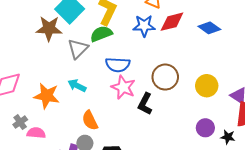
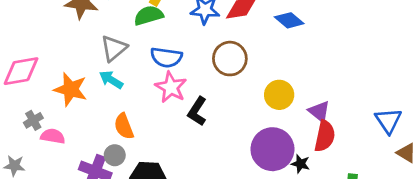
gray triangle: (78, 49) -> (114, 48), moved
brown circle: (165, 77) -> (230, 59), moved
purple circle: (205, 128) -> (272, 149), size x1.8

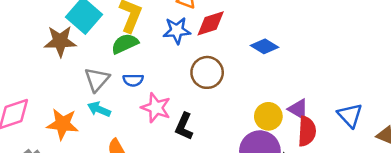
blue diamond: (289, 20) -> (265, 46), moved
blue semicircle: (166, 57) -> (133, 80), moved, size x0.7
yellow circle: (279, 95) -> (268, 116), moved
blue triangle: (388, 121) -> (350, 115), moved

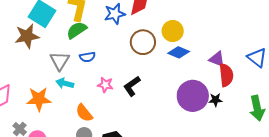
blue diamond: (265, 46) -> (179, 52), moved
pink star: (156, 108) -> (105, 85), moved, size x0.7
yellow circle: (268, 116) -> (173, 31), moved
black L-shape: (184, 126) -> (132, 86), turned 40

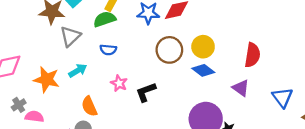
gray triangle: (60, 61) -> (70, 36), moved
red semicircle: (226, 75) -> (252, 55), moved
cyan arrow: (65, 83) -> (78, 71), turned 120

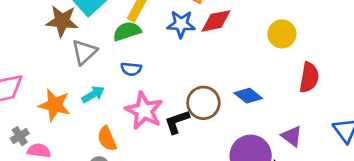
yellow circle: (203, 47) -> (282, 34), moved
brown circle: (169, 50) -> (203, 103), moved
pink star: (119, 83) -> (144, 111), size x1.8
purple triangle: (241, 88) -> (292, 136), moved

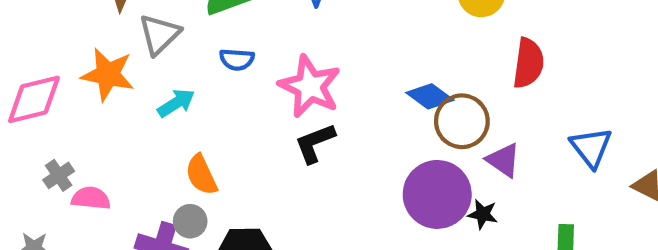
brown circle: (203, 103) -> (462, 121), moved
orange star: (55, 105) -> (108, 74), moved
pink star: (144, 111) -> (310, 86), moved

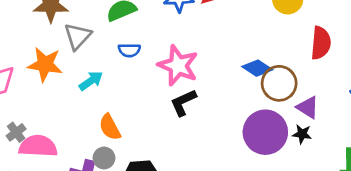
pink semicircle: (91, 198) -> (38, 146), size x1.5
black star: (483, 214) -> (302, 134), moved

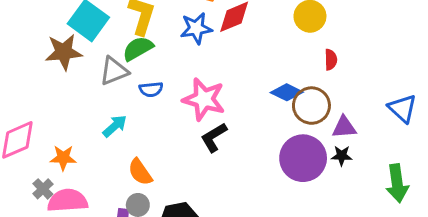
gray triangle: (78, 36) -> (114, 71), moved, turned 32
red semicircle: (321, 43) -> (331, 60), moved, size x0.6
orange star: (45, 64) -> (63, 158), moved, size x0.7
purple triangle: (308, 107) -> (344, 127), turned -30

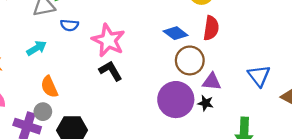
red semicircle: (331, 60) -> (211, 28), size x1.5
blue diamond: (287, 92) -> (176, 33), moved
black L-shape: (214, 137) -> (111, 71), turned 80

